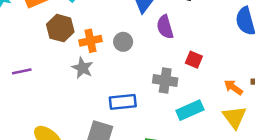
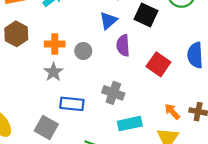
brown hexagon: (60, 28) -> (16, 34), moved
red square: (194, 60) -> (158, 64), moved, size x1.5
gray star: (83, 68) -> (53, 72), moved

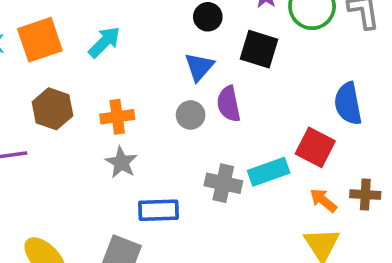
gray circle: (83, 51) -> (191, 115), moved
red square: (158, 64) -> (315, 147), moved
cyan rectangle: (130, 124) -> (269, 172), moved

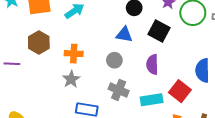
blue triangle: (199, 67) -> (124, 35), turned 48
purple semicircle: (229, 104) -> (152, 64), moved
gray cross: (223, 183) -> (119, 90), moved

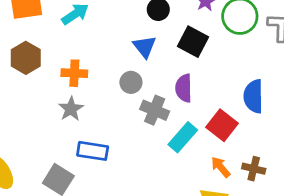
blue triangle: (124, 35) -> (145, 47), turned 42
gray cross: (119, 90) -> (155, 110), moved
cyan rectangle: (152, 100) -> (183, 137), turned -40

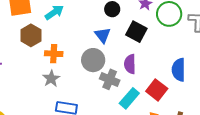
brown hexagon: (26, 58) -> (31, 35), moved
gray circle: (131, 82) -> (93, 60), size x1.5

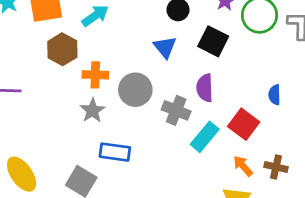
gray circle: (93, 60) -> (135, 90), moved
blue semicircle: (179, 70) -> (275, 95), size x0.6

